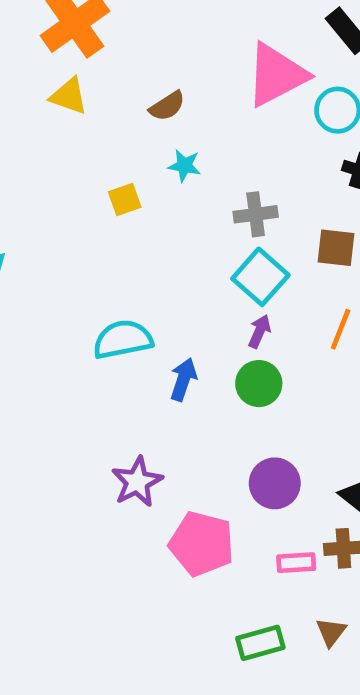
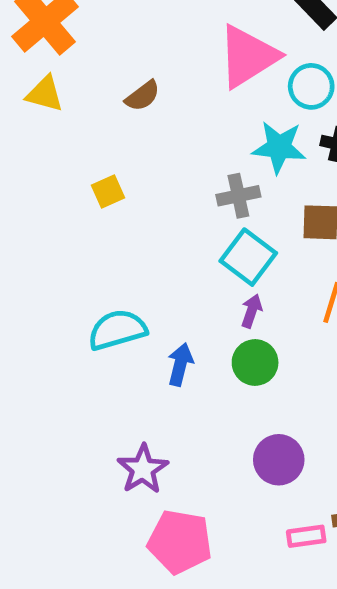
cyan star: (184, 166) -> (279, 147), moved, size x1.6
pink pentagon: (202, 544) -> (180, 542), moved

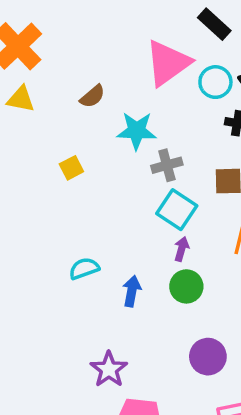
cyan star: (279, 147) -> (137, 131), moved
cyan semicircle: (117, 330) -> (84, 269), size x0.7

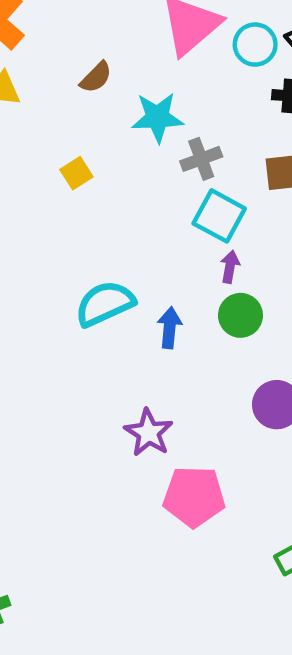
cyan semicircle: (84, 269) -> (105, 304), size x1.5

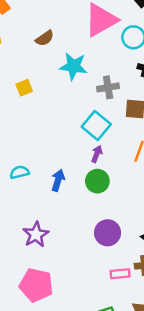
gray cross: (201, 159) -> (108, 87), moved
cyan semicircle: (105, 304) -> (20, 172), moved, size x0.6
pink pentagon: (194, 497) -> (36, 285), moved

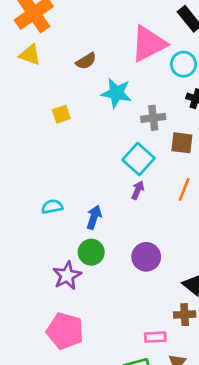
green circle: (97, 181) -> (91, 252), moved
purple circle: (108, 233) -> (146, 257), moved
pink rectangle: (120, 274) -> (155, 337), moved

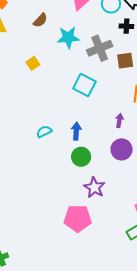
gray cross: (153, 118) -> (100, 48), size x1.4
cyan square: (139, 159) -> (84, 85), moved
purple arrow: (138, 190) -> (119, 120), moved
purple star: (67, 276) -> (94, 188), moved

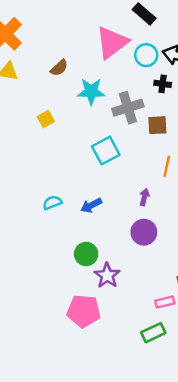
cyan square: (84, 85) -> (106, 151), turned 30
blue arrow: (76, 131) -> (91, 205), turned -126
green circle: (81, 157) -> (86, 254), moved

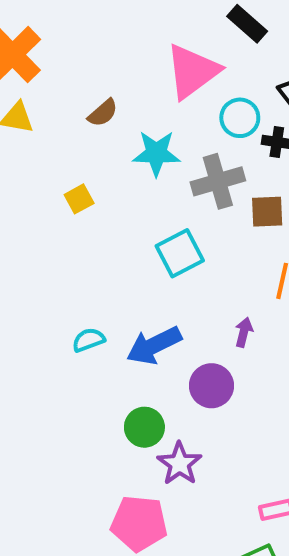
cyan circle: (146, 55) -> (240, 118), moved
blue arrow: (91, 205) -> (154, 345), size x1.5
purple circle: (144, 232) -> (211, 386), moved

